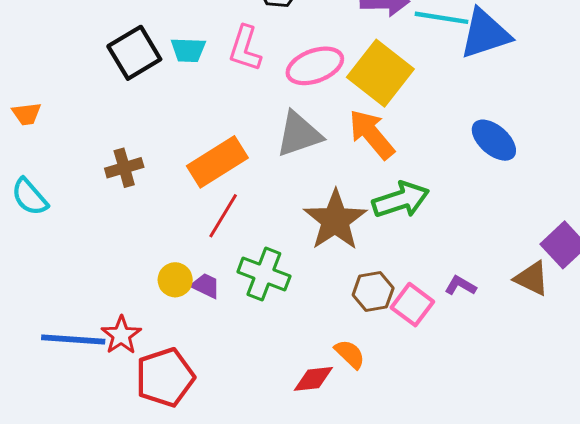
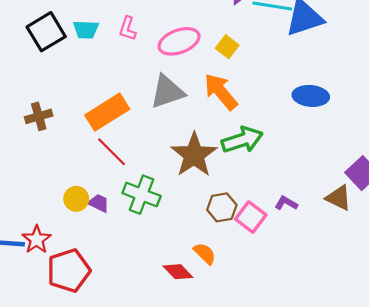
pink L-shape: (245, 48) -> (128, 29), size x0.7
yellow square: (380, 73) -> (227, 47), size x0.5
blue ellipse: (494, 140) -> (311, 96), turned -36
red line: (223, 216) -> (112, 152), turned -76
red diamond: (313, 379) -> (178, 272), turned 52

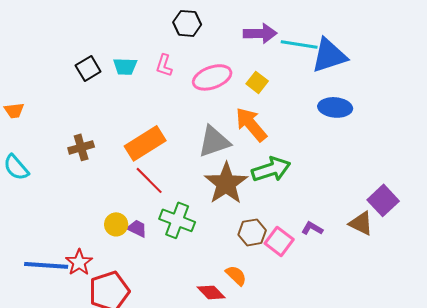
black square: (46, 32) -> (88, 68), size x0.7
gray triangle: (167, 92) -> (214, 141), moved
blue ellipse: (311, 96) -> (335, 107), moved

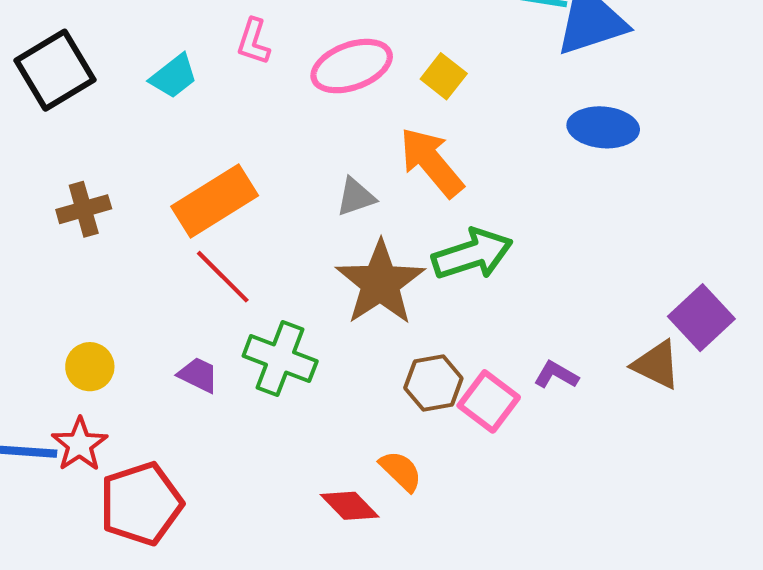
cyan trapezoid: (125, 66) -> (174, 76), moved, turned -40
black square: (88, 68) -> (55, 70), moved, size x1.5
gray triangle: (214, 141) -> (356, 197), size x0.6
yellow circle: (116, 224) -> (90, 367), moved

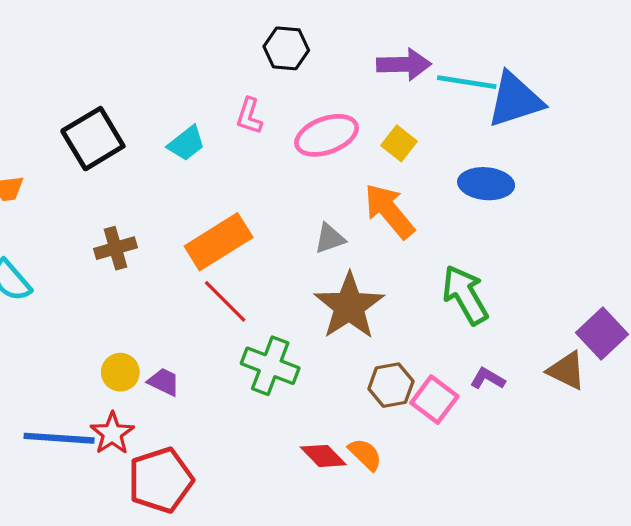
blue ellipse: (603, 127) -> (486, 184), moved
green arrow: (472, 254) -> (465, 295), moved, turned -102
purple trapezoid: (198, 375) -> (164, 382), moved
red diamond: (350, 506) -> (323, 456), moved

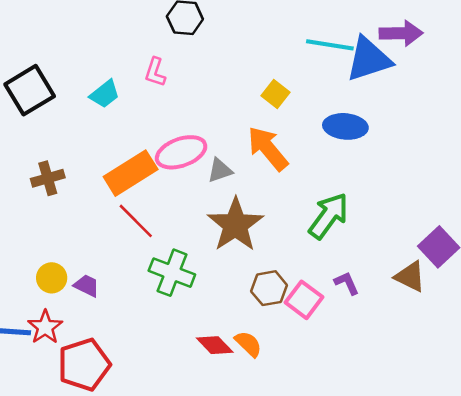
purple arrow: (404, 64) -> (401, 33), moved
pink ellipse: (327, 135) -> (181, 152), moved
green arrow: (465, 295) -> (329, 216), turned 66
purple L-shape: (488, 379) -> (347, 283), turned 36

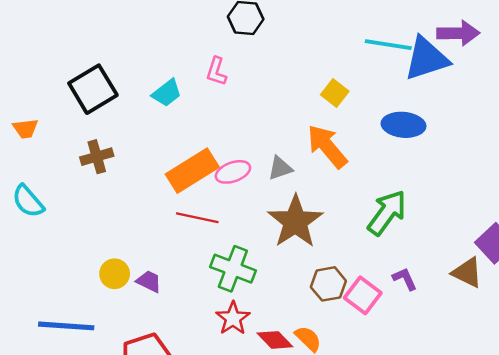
pink ellipse: (181, 152) -> (233, 172), moved, size x0.7
brown cross: (48, 178) -> (97, 157), moved
red line: (136, 221) -> (197, 218), turned -33
red star: (45, 327) -> (233, 318), moved

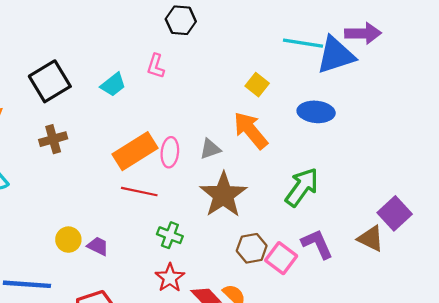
pink ellipse: (233, 172) -> (170, 152), turned -64
green cross: (233, 269) -> (170, 235), size x0.7
purple L-shape: (405, 279) -> (317, 244), size x1.5

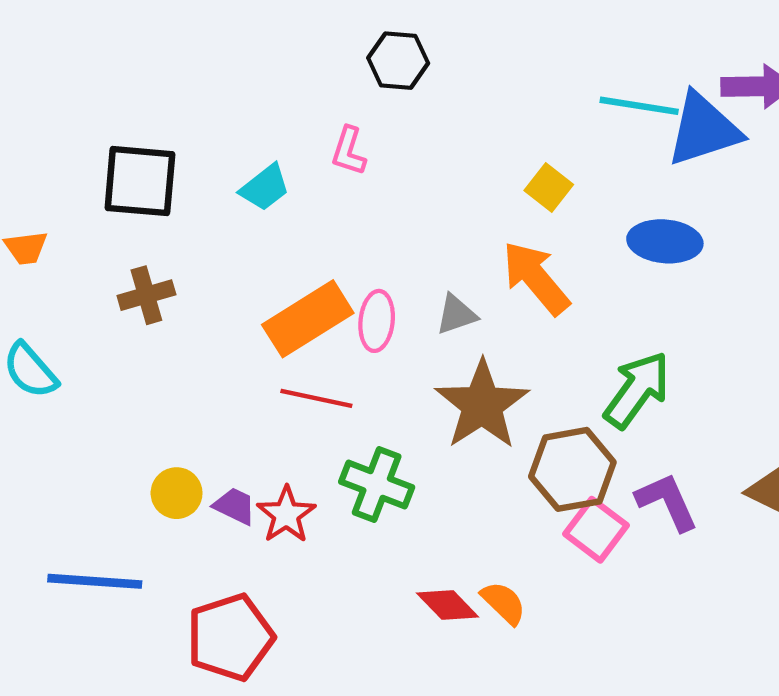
black square: (50, 81) -> (140, 181), turned 36
green cross: (170, 235) -> (377, 484), size x1.4
brown hexagon: (252, 248) -> (572, 469), moved, size x1.4
red star: (170, 278) -> (286, 515), moved

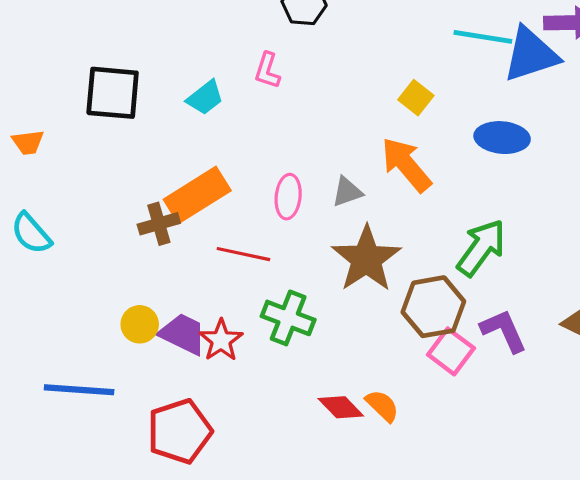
brown cross: (146, 295) -> (159, 224), moved
orange rectangle: (308, 319) -> (197, 195), moved
purple trapezoid: (235, 506) -> (183, 334), size x1.5

